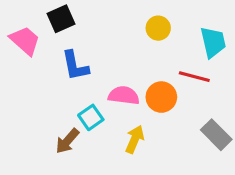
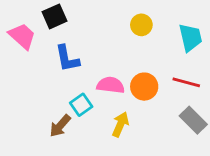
red line: (194, 77) -> (186, 82), moved

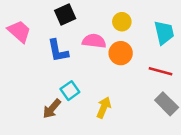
black square: (55, 16) -> (65, 14), moved
pink semicircle: (111, 85) -> (94, 41), moved
orange circle: (144, 87) -> (121, 53), moved

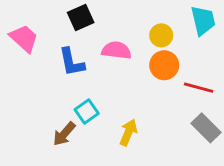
yellow circle: (122, 22) -> (161, 35), moved
cyan trapezoid: (164, 33) -> (203, 20), moved
orange circle: (121, 53) -> (164, 65), moved

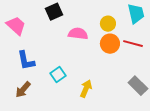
blue L-shape: (72, 62) -> (26, 61), moved
red line: (199, 88) -> (133, 44), moved
brown arrow: (64, 134) -> (23, 90), moved

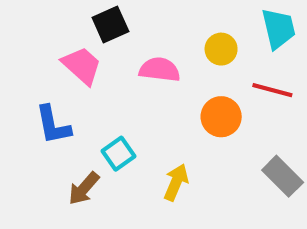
pink trapezoid: (16, 26) -> (82, 65), moved
orange circle: (110, 44) -> (221, 117), moved
brown arrow: (23, 90) -> (84, 188), moved

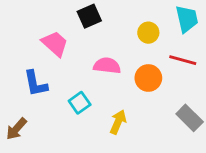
black square: (110, 24) -> (89, 16), moved
pink semicircle: (160, 70) -> (107, 66), moved
brown arrow: (84, 188) -> (16, 129), moved

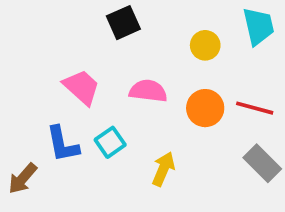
pink trapezoid: (55, 44) -> (82, 87), moved
red line: (183, 60) -> (255, 108), moved
blue L-shape: (36, 83) -> (63, 144), moved

